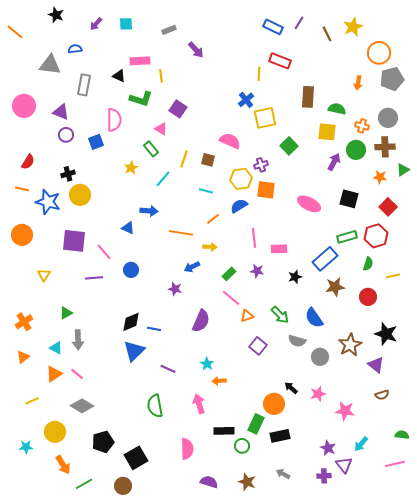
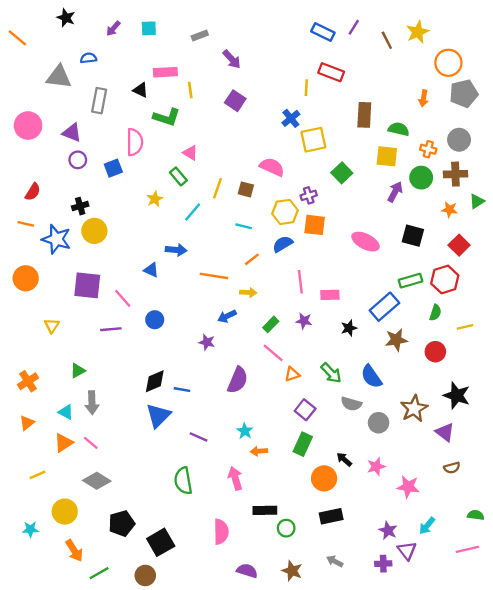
purple square: (178, 109) -> (235, 101), moved
green rectangle: (256, 424) -> (303, 444), moved

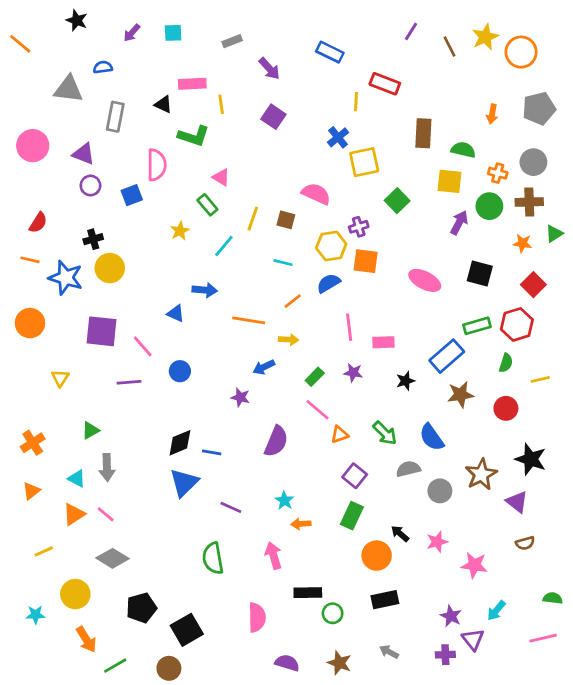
blue rectangle: (323, 32) -> (330, 52), moved
orange circle: (448, 63) -> (521, 52), moved
gray semicircle: (351, 404) -> (408, 469), turned 150

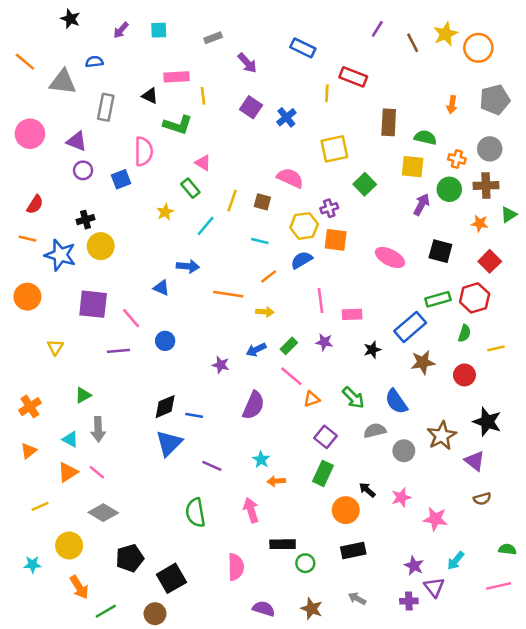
orange line: (20, 44) -> (25, 62), moved
blue cross: (338, 137) -> (286, 117), moved
blue arrow: (264, 367) -> (256, 350), moved

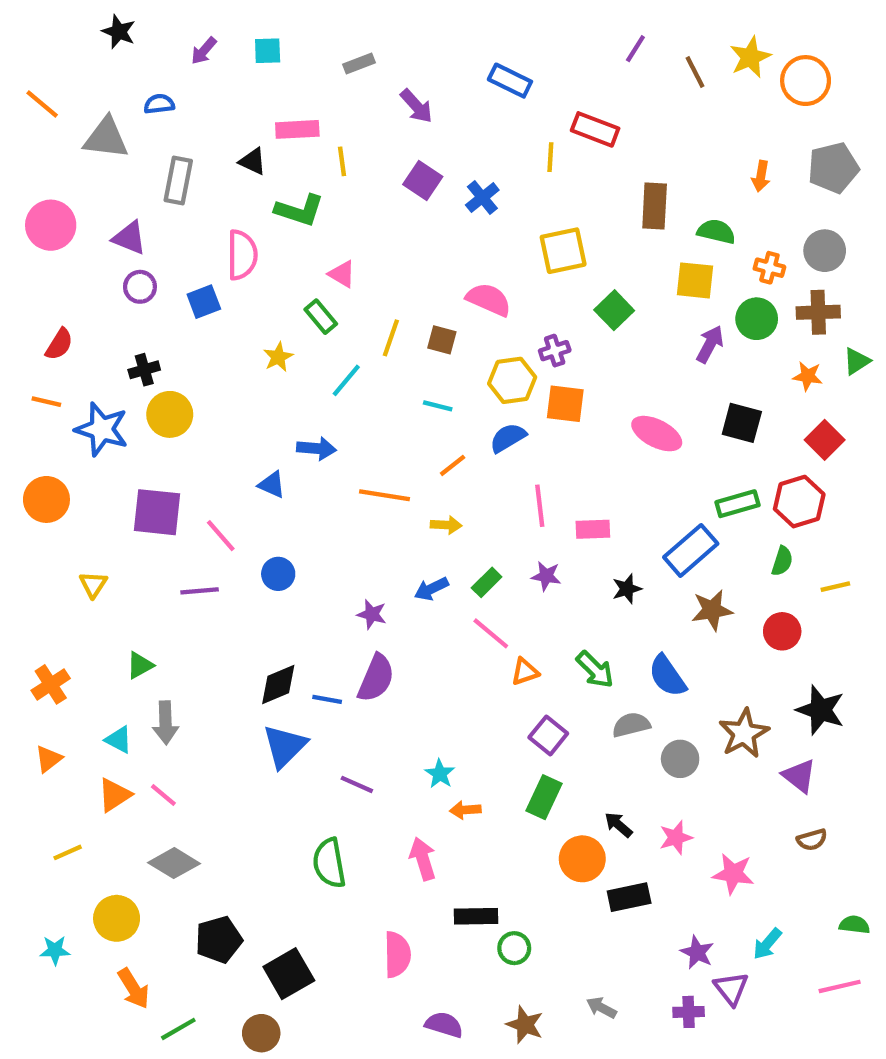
purple semicircle: (254, 405) -> (376, 678), moved
black rectangle: (353, 551) -> (629, 897), moved

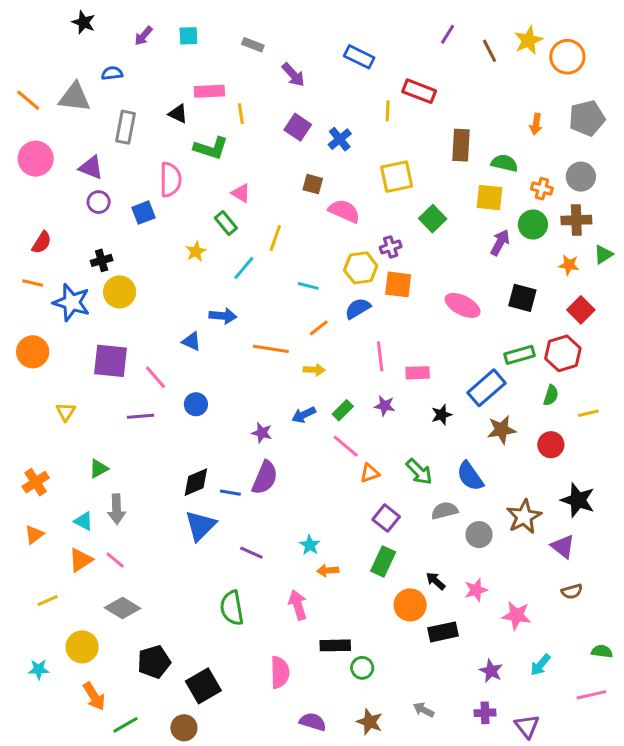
gray rectangle: (359, 64) -> (253, 45), turned 42
orange line: (42, 104) -> (28, 100), moved
brown square: (442, 340) -> (313, 184), moved
purple triangle: (731, 989) -> (527, 726), moved

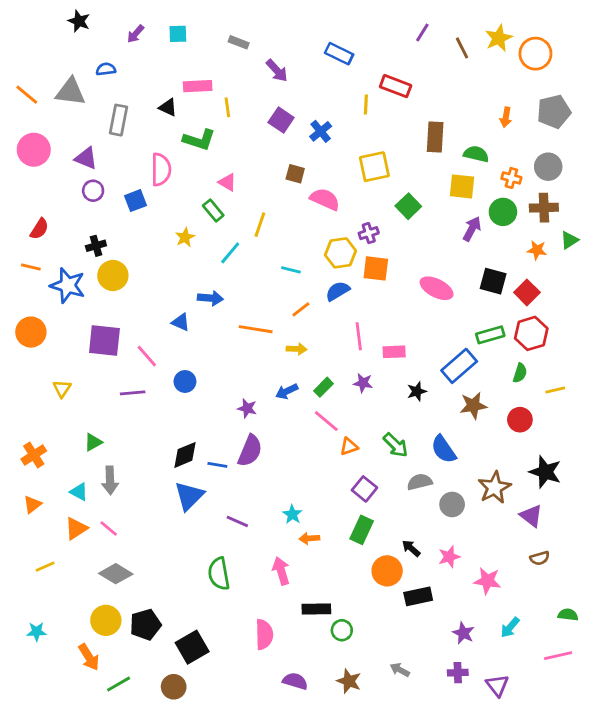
red square: (581, 310) -> (527, 292), moved
yellow circle: (82, 647) -> (106, 620), moved

